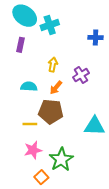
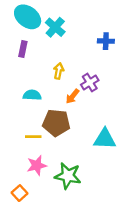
cyan cross: (50, 25) -> (55, 27), turned -30
orange arrow: (56, 88) -> (72, 96), moved
green star: (61, 159) -> (68, 176), turned -30
orange square: (41, 177) -> (19, 193), moved

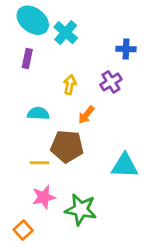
purple cross: (90, 82) -> (111, 82), moved

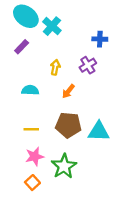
purple rectangle: (27, 59) -> (22, 47), turned 32
brown pentagon: (67, 146) -> (68, 125), moved
green star: (81, 210) -> (64, 166), turned 30
orange square: (23, 230) -> (32, 183), moved

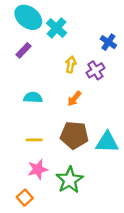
blue cross: (100, 39) -> (108, 42), turned 32
yellow arrow: (55, 67) -> (71, 64), moved
orange square: (32, 183) -> (25, 198), moved

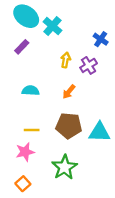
pink star: (38, 169) -> (25, 152), moved

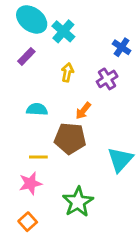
yellow arrow: (66, 60) -> (67, 72), moved
brown pentagon: (69, 126) -> (70, 138), moved
cyan triangle: (100, 132) -> (120, 160), turned -50

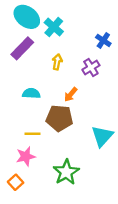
purple rectangle: (26, 56) -> (22, 48), size x1.5
orange square: (28, 222) -> (16, 182), moved

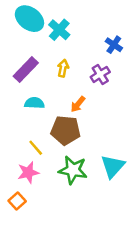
purple rectangle: (22, 48) -> (26, 69), moved
yellow line: (32, 134) -> (36, 148), turned 49
cyan triangle: (102, 136) -> (113, 166), moved
green star: (66, 172) -> (73, 170), moved, turned -30

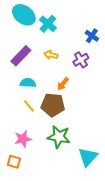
yellow arrow: (63, 68) -> (51, 55), turned -88
yellow line: (36, 148) -> (29, 106), moved
cyan triangle: (113, 166) -> (88, 157), moved
orange square: (17, 201) -> (14, 162), turned -32

